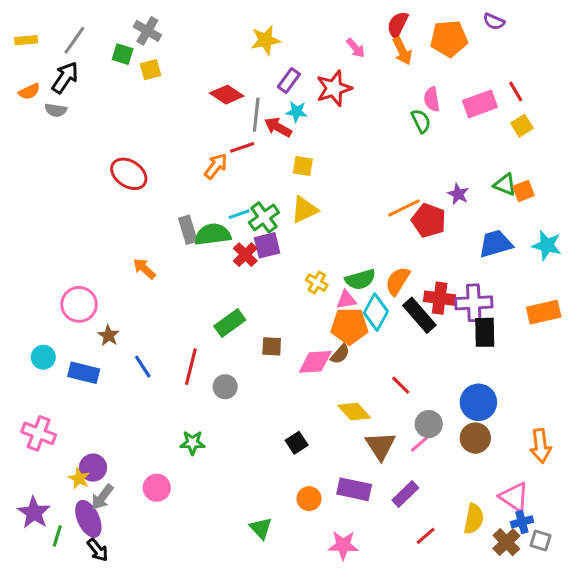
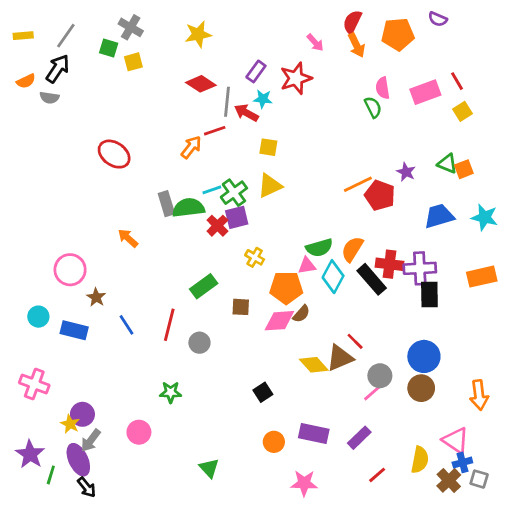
yellow star: (266, 40) -> (198, 34), moved
yellow cross: (317, 283) -> (255, 257), moved
orange pentagon: (349, 326) -> (286, 288), moved
brown triangle: (381, 446) -> (340, 358), moved, turned 40
green triangle: (261, 528) -> (209, 468), moved

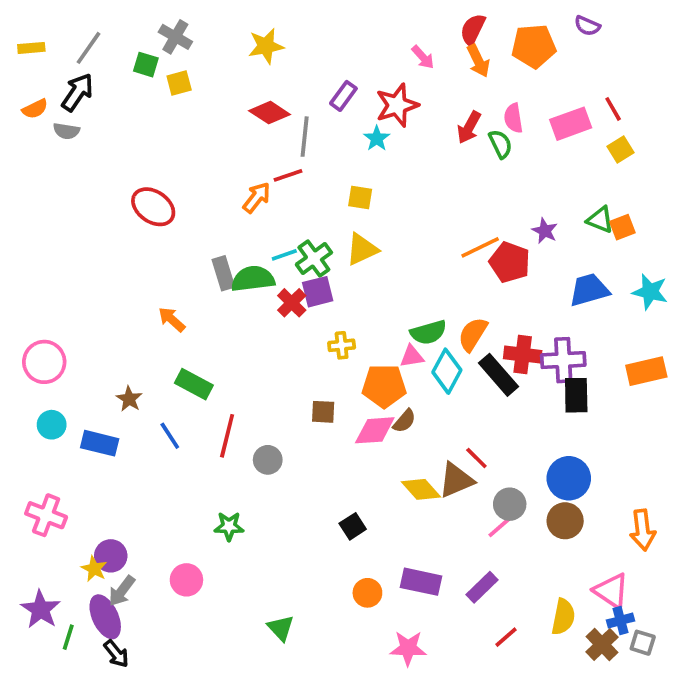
cyan star: (263, 99) -> (377, 138), moved, turned 30
red arrow: (246, 113) -> (469, 127), moved, turned -90
yellow cross: (255, 257) -> (342, 345), turned -36
pink circle: (70, 270) -> (44, 362), moved
green rectangle: (204, 286) -> (194, 384), moved, turned 64

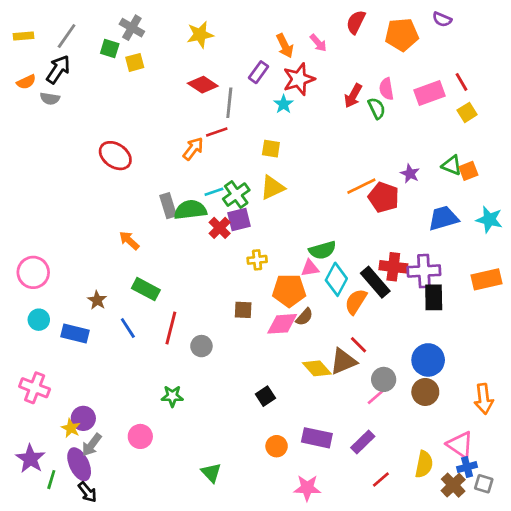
orange arrow: (478, 61) -> (285, 46), moved
orange semicircle: (473, 334) -> (356, 302), moved

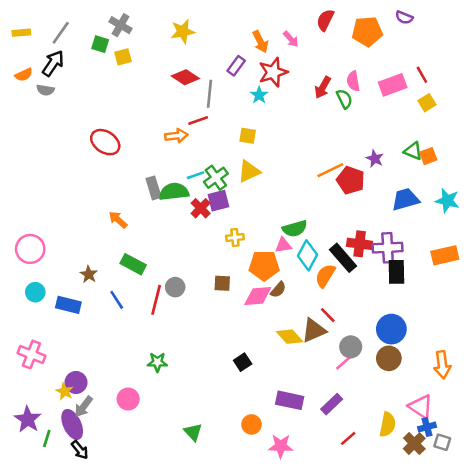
orange arrow: (193, 149) -> (176, 136), turned 45
gray circle: (201, 346) -> (175, 287), moved
orange circle: (277, 446) -> (251, 424), moved

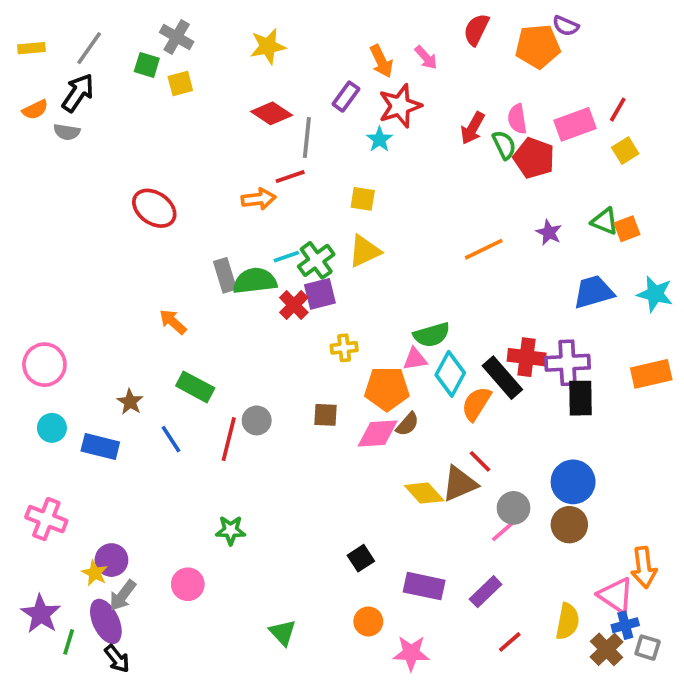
purple semicircle: (404, 17) -> (566, 26), moved
red line: (422, 75) -> (618, 110), turned 60
red pentagon: (351, 180) -> (534, 158), moved
black square: (243, 362) -> (361, 558), moved
orange arrow: (442, 365) -> (644, 567), moved

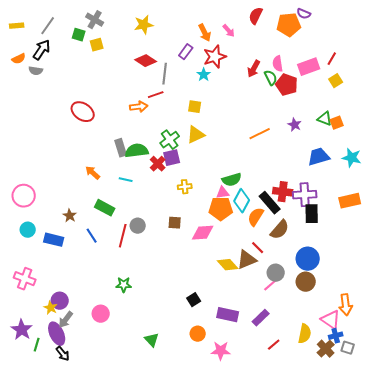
cyan line: (286, 257) -> (126, 180), moved, turned 32
orange pentagon: (387, 389) -> (221, 209), moved
brown semicircle: (407, 424) -> (280, 230), moved, size x1.5

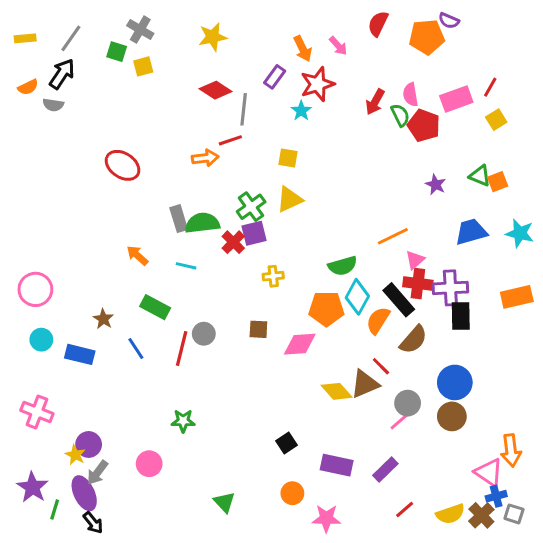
orange line: (260, 134) -> (393, 236), moved
pink triangle: (223, 193) -> (415, 260), moved, turned -32
yellow semicircle: (305, 334) -> (450, 514), moved, turned 60

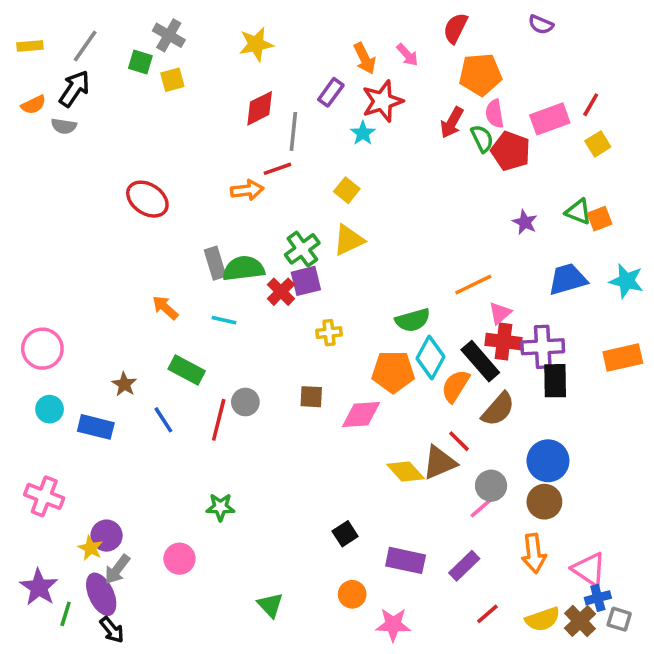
orange pentagon: (427, 37) -> (480, 74), moved
red diamond: (216, 90) -> (260, 108), turned -60
yellow square: (288, 158) -> (347, 190), turned 30
orange arrow: (511, 450) -> (534, 553), moved

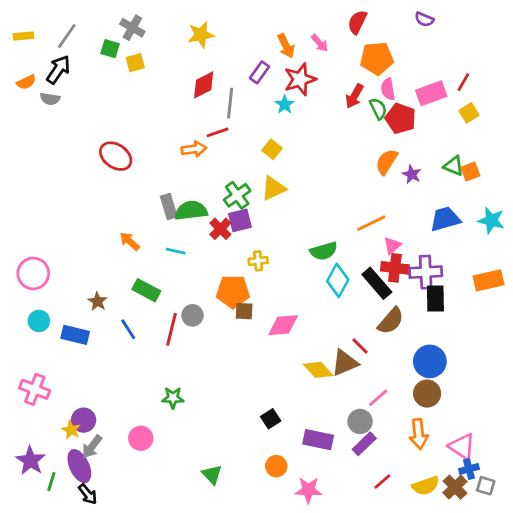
orange pentagon: (393, 372) -> (233, 292), moved
orange semicircle: (455, 386) -> (387, 162), moved
gray circle: (491, 486) -> (360, 421), moved

